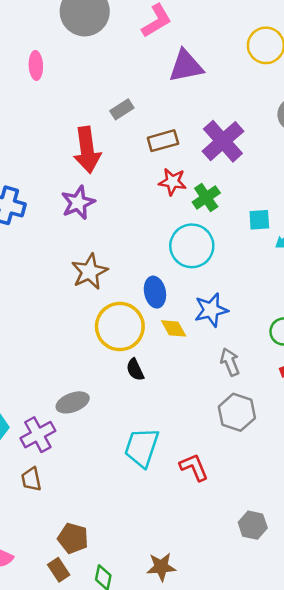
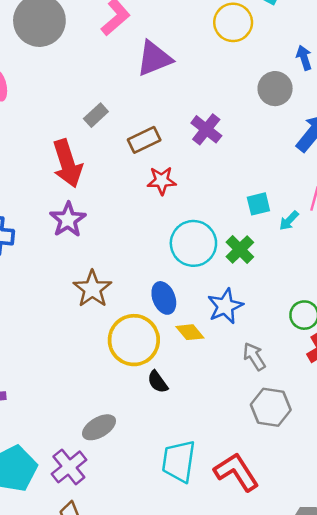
purple cross: (223, 141) -> (206, 129), size x0.7
green cross: (206, 198) -> (240, 250), moved
red L-shape: (194, 467) -> (236, 472), size x1.4

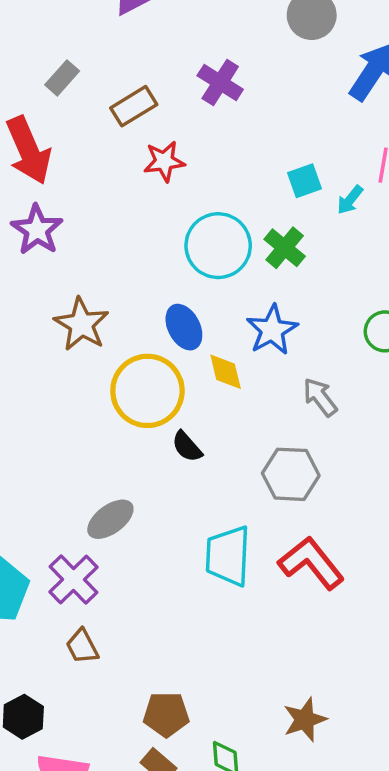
yellow diamond: (190, 332) -> (226, 372), turned 32
gray hexagon: (271, 407) -> (291, 474), moved

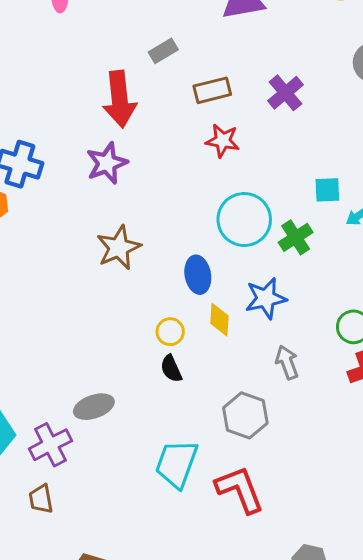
yellow circle: (147, 391) -> (170, 332), moved, size x0.5

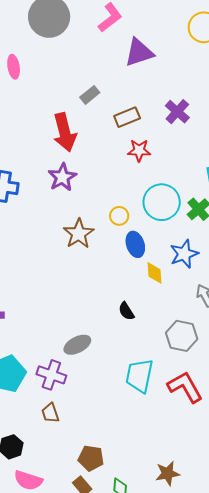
yellow circle: (170, 332) -> (119, 216), moved
purple cross: (50, 445) -> (51, 375), turned -36

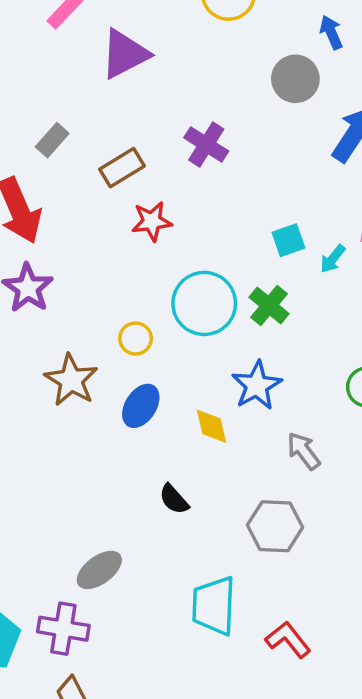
blue ellipse: (135, 244) -> (141, 406), moved, turned 60
red L-shape: (185, 387) -> (288, 640), moved, size x0.7

